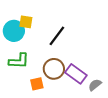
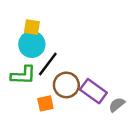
cyan circle: (14, 31) -> (32, 44), moved
black line: (57, 36) -> (48, 64), moved

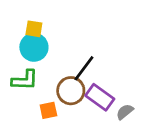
black line: (48, 64) -> (84, 68), moved

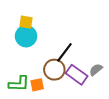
green L-shape: (25, 80) -> (19, 84), moved
gray semicircle: (125, 112) -> (96, 70), moved

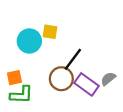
yellow square: (26, 22) -> (50, 32), moved
orange square: (37, 85) -> (14, 78), moved

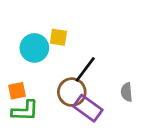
gray semicircle: (108, 79) -> (127, 92), turned -56
purple rectangle: (86, 84) -> (88, 108), moved

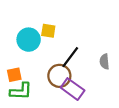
gray semicircle: (127, 92) -> (104, 62), moved

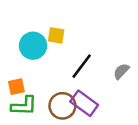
gray semicircle: (104, 62) -> (121, 71), turned 48
brown circle: (59, 76) -> (62, 106), moved

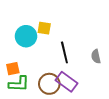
black line: (82, 66) -> (64, 52), turned -50
gray semicircle: (121, 71) -> (96, 56), turned -56

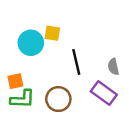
purple rectangle: (67, 82) -> (104, 93), moved

